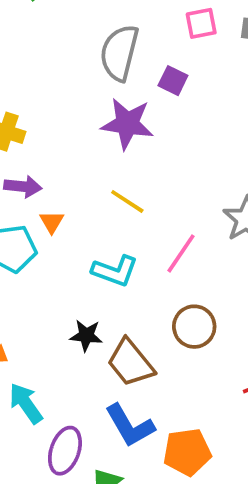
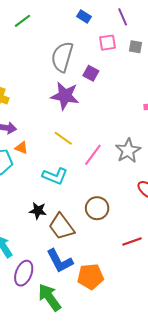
orange triangle: (52, 222) -> (22, 148), turned -40
pink line: (181, 253) -> (93, 155), moved

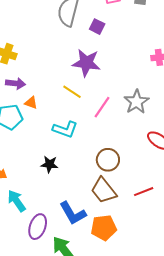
purple star: (65, 96) -> (86, 63), moved
brown trapezoid: (61, 227) -> (104, 191), moved

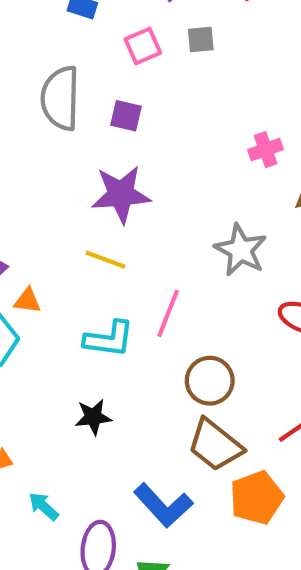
pink line: (102, 107) -> (168, 313), moved
cyan arrow: (17, 201) -> (44, 506), size x0.7
orange pentagon: (104, 228) -> (257, 498), moved

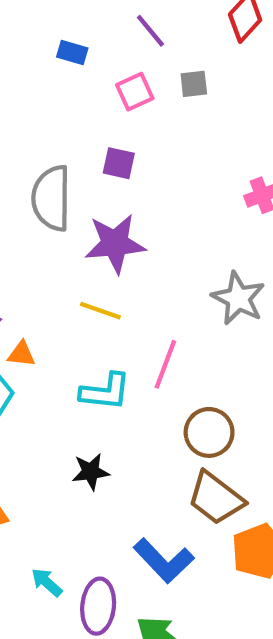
gray semicircle: (60, 98) -> (51, 198), moved
cyan arrow: (44, 506) -> (47, 582), moved

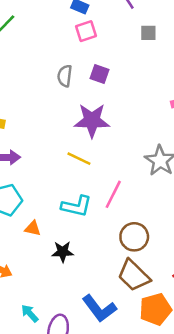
pink square: (135, 92) -> (86, 31), moved
gray semicircle: (51, 198) -> (65, 76), moved, size x0.6
orange triangle: (21, 354) -> (33, 228), moved

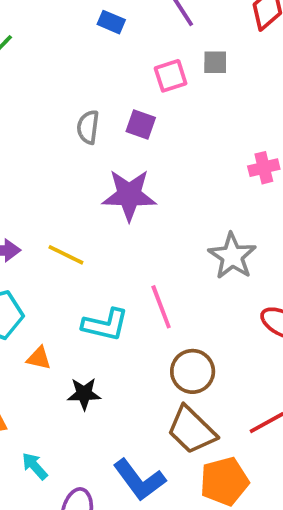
pink square: (86, 31) -> (171, 76), moved
yellow line: (79, 159) -> (66, 255), moved
pink line: (113, 194) -> (161, 307), turned -48
cyan arrow: (30, 313) -> (35, 466), moved

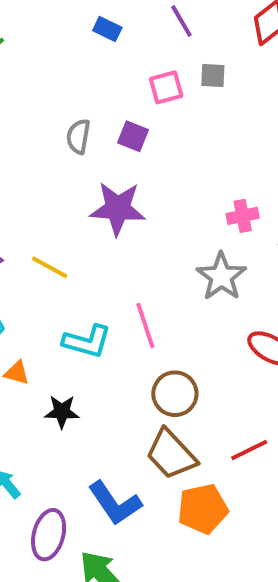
pink cross: (264, 168) -> (243, 216), moved

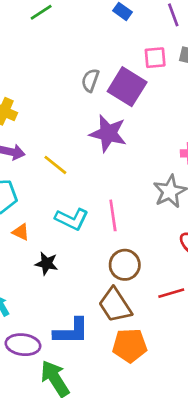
purple square: (133, 136) -> (127, 87), size x1.8
red line: (249, 450) -> (171, 293), moved
blue L-shape: (115, 503) -> (71, 331), turned -66
purple ellipse: (49, 535) -> (23, 345), turned 72

